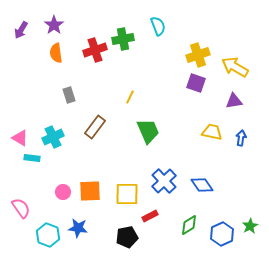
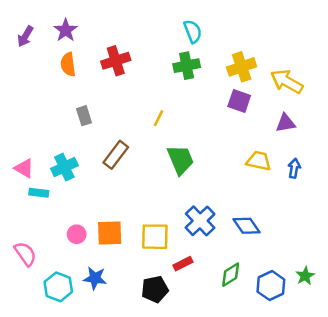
green cross: (123, 39) -> (187, 66), moved

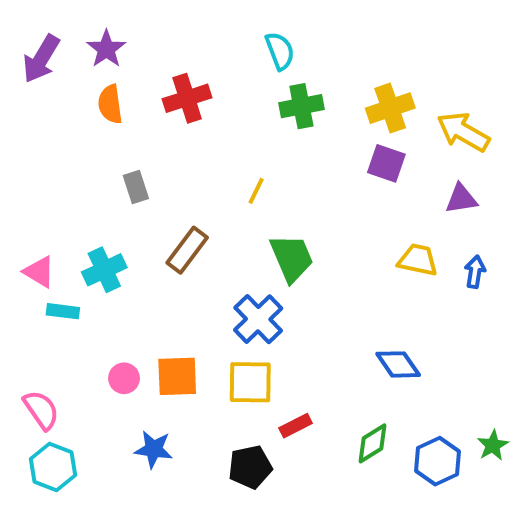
cyan semicircle: (193, 31) -> (280, 51), moved
purple arrow: (25, 36) -> (41, 59), size x1.4
blue cross: (200, 221) -> (258, 319), moved
cyan hexagon: (58, 287) -> (53, 467), moved

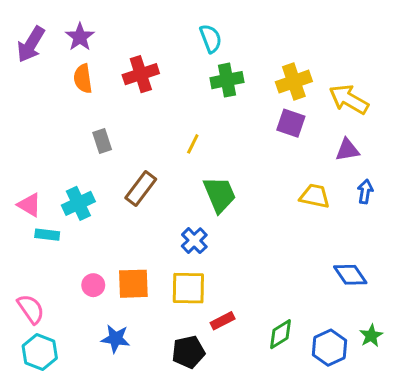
blue arrow: (475, 272) -> (365, 192), moved
blue cross: (258, 319) -> (194, 241), size x0.7
blue diamond: (398, 364) -> (350, 275), moved

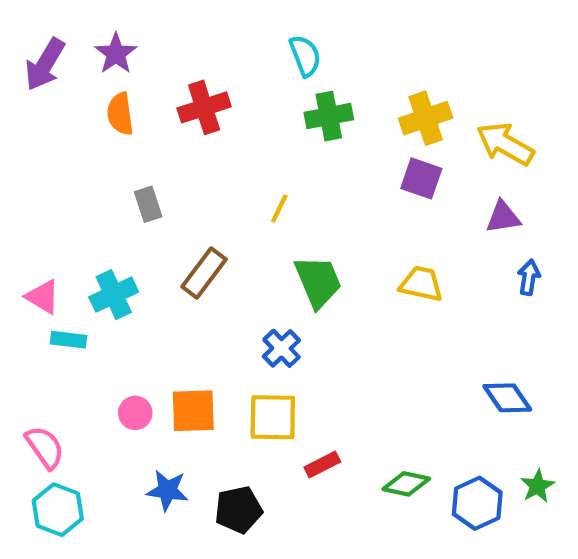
yellow trapezoid: (315, 196) -> (421, 284), moved
green diamond: (280, 334) -> (406, 484), turned 44
black pentagon: (188, 352) -> (238, 510), moved

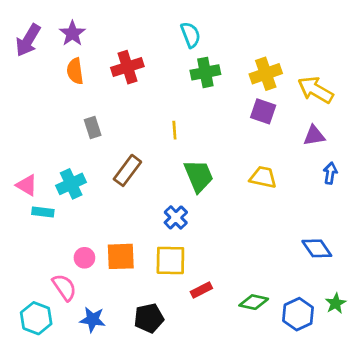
yellow line: (279, 209) -> (174, 130), turned -30
pink semicircle: (45, 447) -> (64, 287), moved
blue star: (167, 490) -> (93, 320), moved

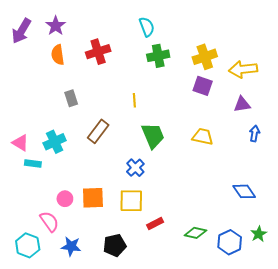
yellow arrow: (315, 90) -> (243, 69), turned -36

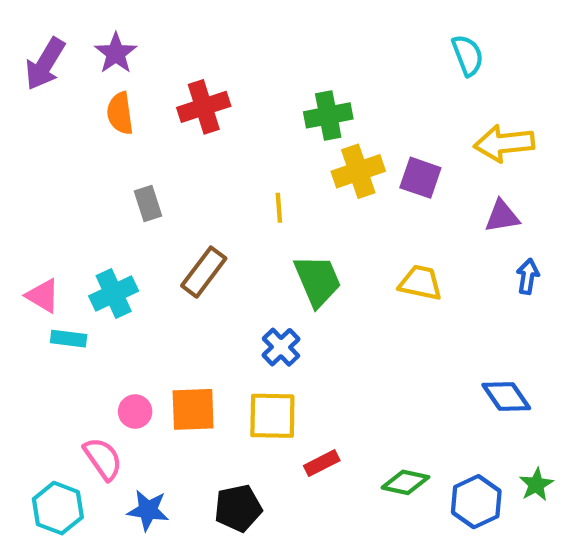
cyan semicircle: (147, 27) -> (468, 55), moved
yellow cross: (205, 57) -> (358, 171), moved

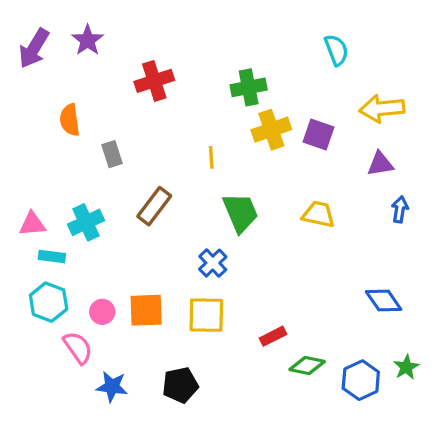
cyan semicircle: (468, 55) -> (336, 50), moved
orange semicircle: (120, 113) -> (70, 120), moved
pink triangle: (43, 296) -> (32, 224), turned -36
red rectangle: (322, 463) -> (273, 336), moved
cyan hexagon: (58, 508) -> (49, 302), moved

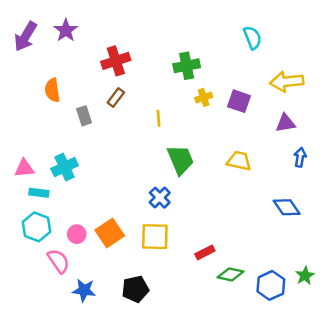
yellow cross: (271, 130) -> (204, 97), size x0.6
brown rectangle: (154, 206) -> (116, 97), moved, size x0.7
blue diamond: (384, 300) -> (287, 207), moved
orange square: (146, 310) -> (110, 233), turned -32

